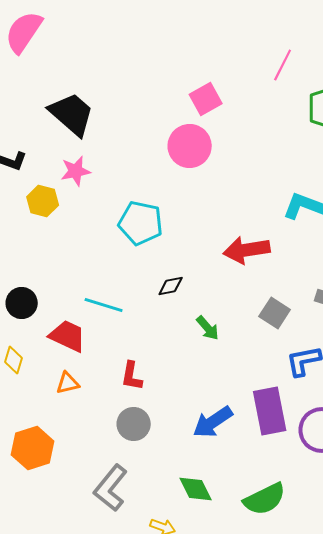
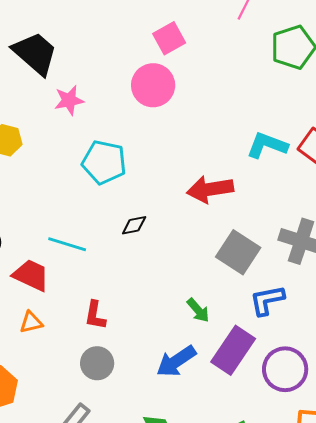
pink star: (76, 171) -> (69, 100), moved
gray square: (275, 313) -> (238, 252), size x1.4
green arrow: (208, 328) -> (198, 310), moved
purple rectangle: (270, 411) -> (233, 350), turned 45

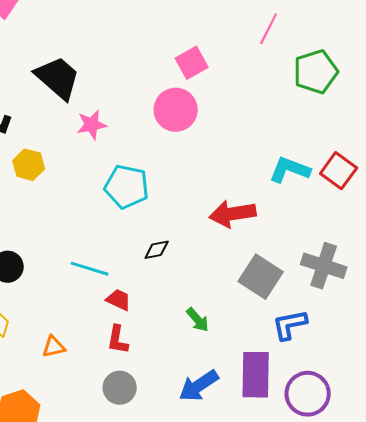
red trapezoid: (31, 275) -> (119, 300), moved, size x0.7
green arrow: (198, 310) -> (198, 320), moved
purple rectangle: (233, 350) -> (256, 375), turned -33

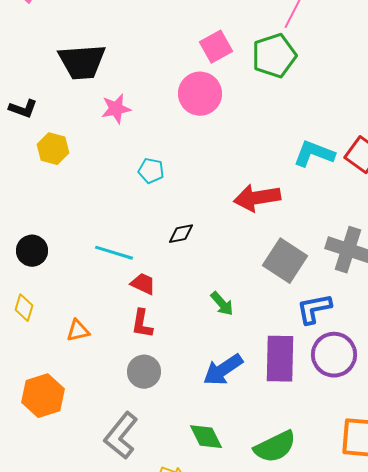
green pentagon: (316, 72) -> (274, 56), moved
black trapezoid: (58, 78) -> (82, 62), turned 135
cyan pentagon: (127, 187) -> (151, 171), size x0.6
purple circle: (308, 394) -> (334, 355), moved

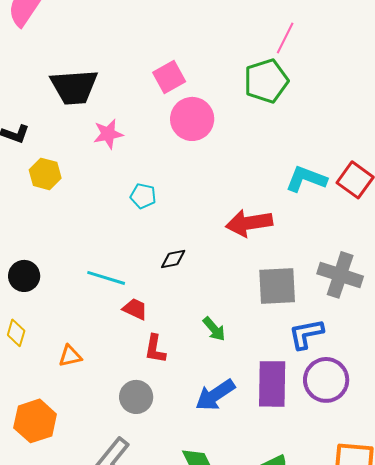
pink square: (216, 47) -> (169, 77), moved
gray square: (285, 261) -> (277, 286), turned -36
red L-shape: (142, 324) -> (155, 349), moved

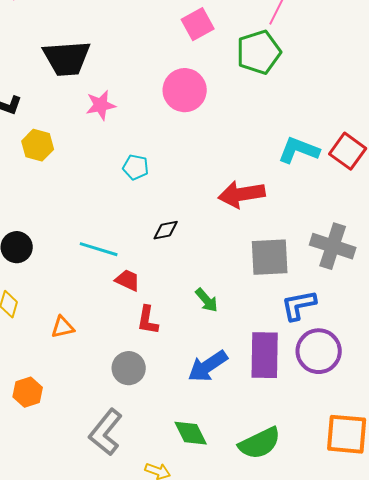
pink square: (169, 77) -> (198, 24), moved
orange hexagon: (35, 421) -> (28, 392), size x0.7

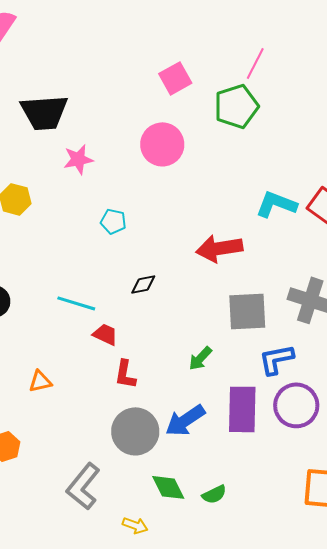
green arrow: (207, 300) -> (200, 358), moved, turned 84
gray circle: (129, 368) -> (135, 431), moved, size x1.4
green semicircle: (260, 443) -> (214, 494), moved, size x0.6

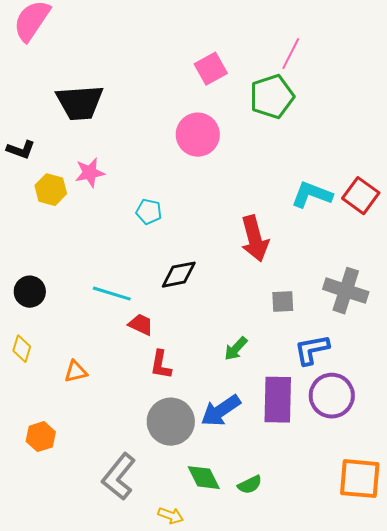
pink star: (78, 159) -> (90, 173), moved
red arrow: (219, 248) -> (255, 239), turned -96
black diamond: (143, 284) -> (179, 275), size x1.4
gray square: (247, 311) -> (283, 302), size x0.6

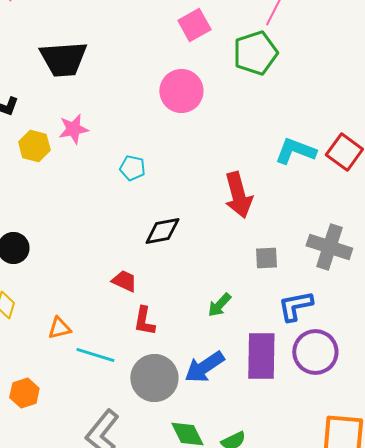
cyan line: (112, 294) -> (95, 355), moved

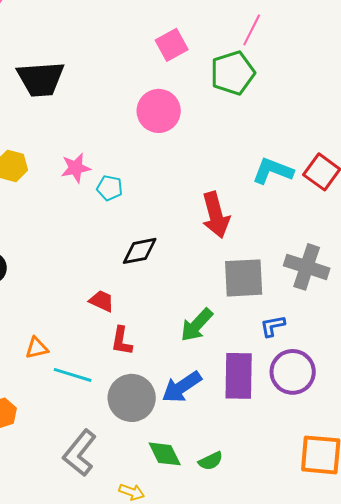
pink star: (73, 129) -> (76, 168), moved
gray square: (266, 258) -> (244, 278), size x1.8
green arrow: (219, 305) -> (197, 325), size x1.4
blue L-shape: (295, 306) -> (273, 326), size x0.7

